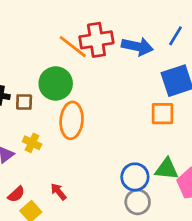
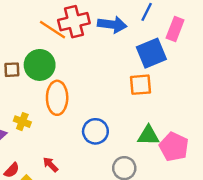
brown square: (24, 102) -> (12, 70), moved
blue circle: (135, 177) -> (95, 131), moved

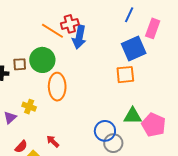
red cross: (74, 22) -> (70, 24), size x0.7
blue arrow: (112, 25) -> (79, 37), moved, turned 95
blue circle: (95, 131) -> (105, 131), moved

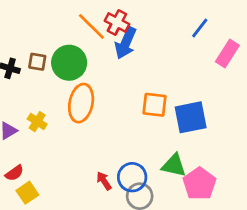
red cross: (70, 24) -> (117, 22), turned 30
blue square: (134, 49) -> (191, 117), moved
orange square: (125, 75) -> (155, 105), moved
red arrow: (53, 141) -> (104, 181), moved

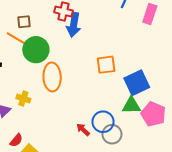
orange line: (91, 26) -> (18, 39), moved
brown square: (37, 62) -> (24, 22), moved
blue square: (191, 117) -> (137, 83), moved

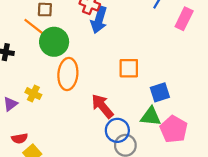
blue square: (137, 83) -> (160, 92), size x0.7
red arrow: (83, 130) -> (102, 106), moved, size x1.6
red semicircle: (16, 140) -> (20, 138), turned 32

